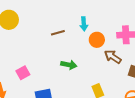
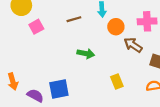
pink square: (23, 73) -> (36, 27), moved

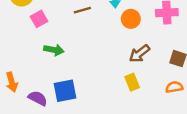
brown arrow: (133, 45) -> (139, 54), moved, turned -72
green arrow: (86, 54) -> (54, 50), moved

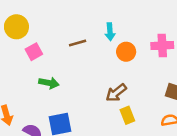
brown arrow: (139, 54) -> (116, 93), moved

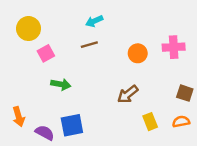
cyan arrow: (110, 32) -> (94, 21), moved, turned 70
yellow rectangle: (127, 115) -> (150, 122), moved

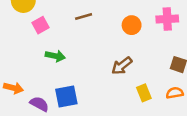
orange arrow: (19, 117) -> (13, 88), turned -60

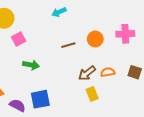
brown line: (84, 17) -> (68, 45), moved
yellow rectangle: (144, 93) -> (92, 94), moved
orange semicircle: (175, 93) -> (108, 72), moved

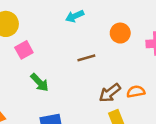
orange circle: (95, 39) -> (120, 33), moved
green arrow: (31, 65) -> (40, 82), turned 35

